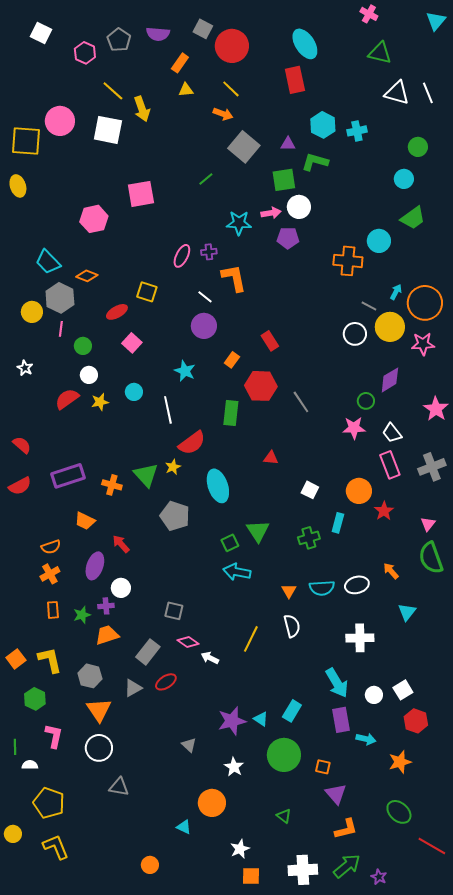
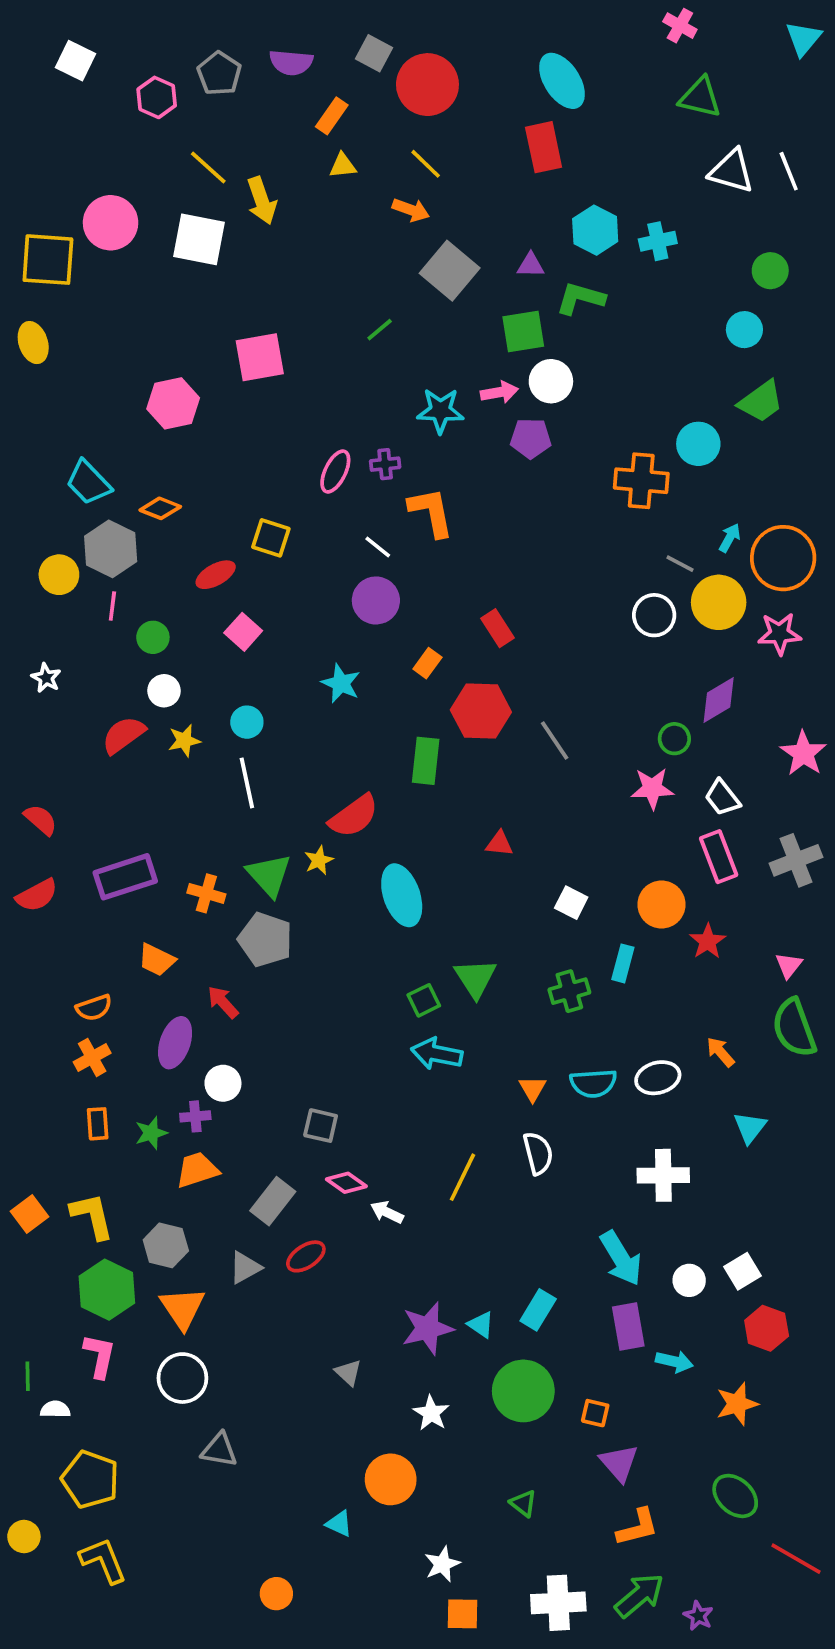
white line: (168, 410) -> (247, 783), moved
gray pentagon: (175, 516) -> (265, 940), moved
green hexagon: (35, 699) -> (107, 1290), moved, size x1.4

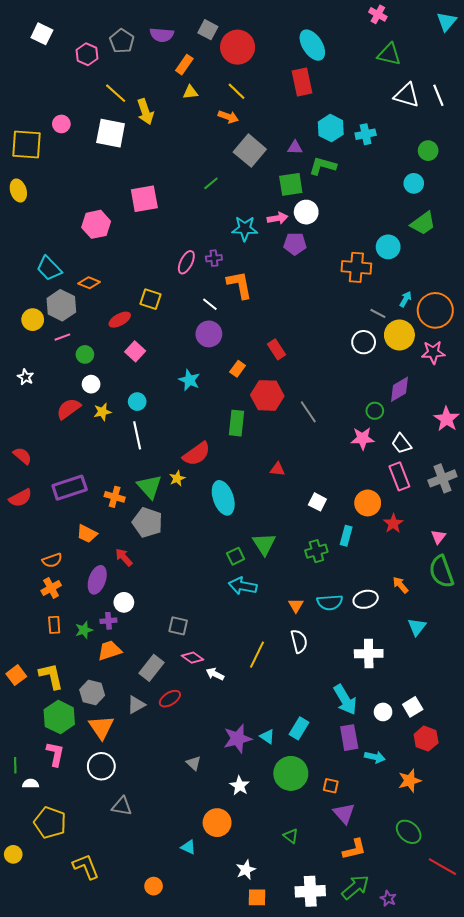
pink circle: (111, 223) -> (61, 124), size x0.6
pink line: (112, 606) -> (62, 337), turned 63
yellow L-shape: (103, 1560) -> (86, 867), moved

